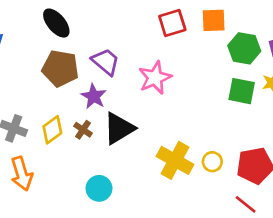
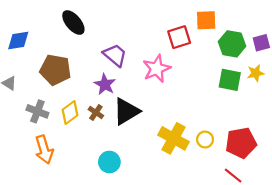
red square: (172, 23) -> (179, 37), moved
brown pentagon: (60, 68) -> (55, 70), moved

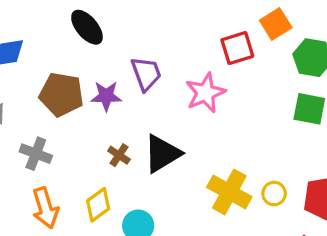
orange square: (206, 20) -> (276, 24), turned -30
purple trapezoid: (115, 55) -> (146, 74), turned 30
purple star: (105, 84) -> (106, 96), moved, turned -30
yellow diamond: (70, 113) -> (98, 205), moved

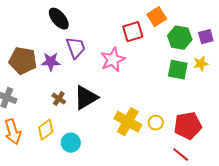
black ellipse: (87, 27) -> (59, 19), moved

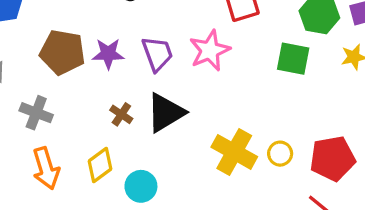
purple trapezoid: (76, 48) -> (157, 54), moved
green square: (178, 70) -> (293, 59), moved

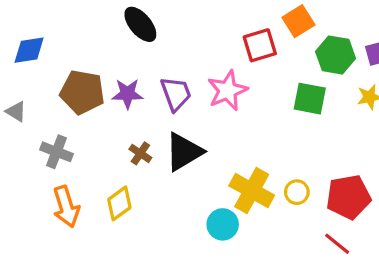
cyan circle: (141, 186) -> (223, 224), moved

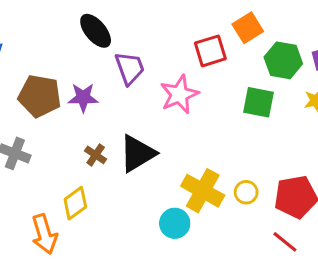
purple trapezoid: (176, 94) -> (130, 68), moved
orange arrow: (66, 207) -> (44, 234), moved

